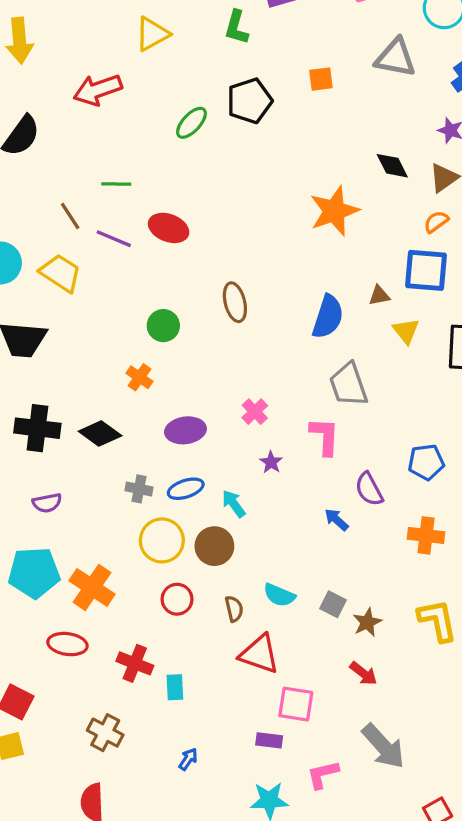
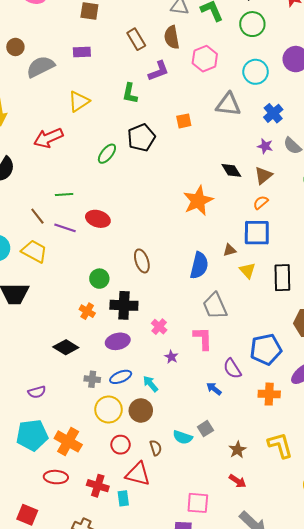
black cross: (37, 428) -> (124, 305), moved
blue pentagon: (426, 462) -> (266, 349), size x1.4
gray square: (333, 604) -> (205, 429), moved, turned 35
red triangle: (259, 654) -> (138, 474), moved

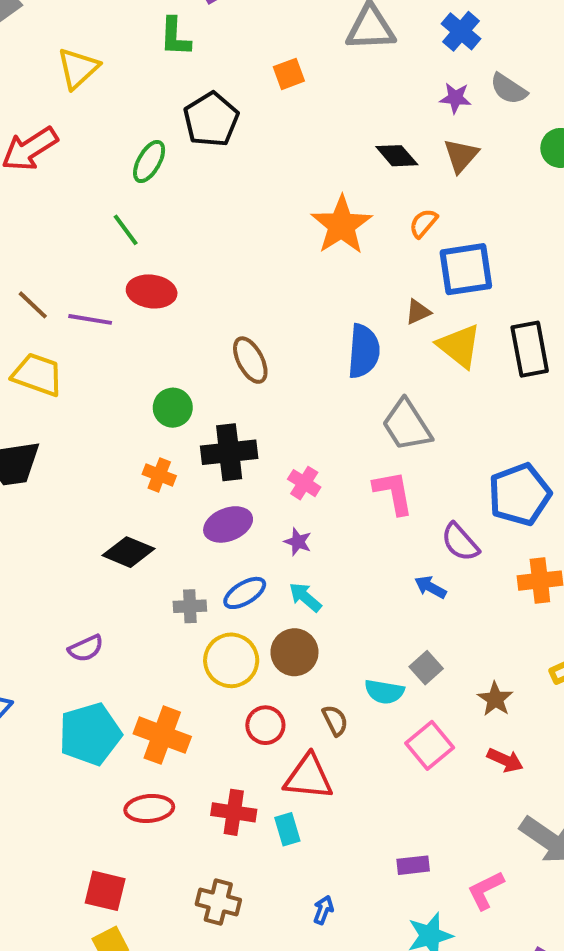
green line: (64, 195) -> (126, 230), moved, turned 66
orange semicircle: (261, 202) -> (423, 223), moved
yellow triangle: (247, 270) -> (459, 346), size x1.4
purple star: (171, 357) -> (298, 542), moved
pink square: (198, 503) -> (430, 745), moved, turned -35

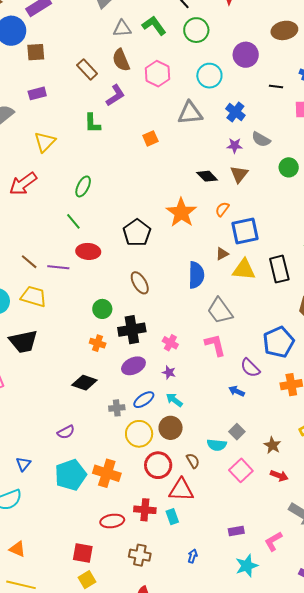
black pentagon: (211, 119) -> (137, 233), moved
yellow triangle: (459, 346) -> (244, 270), turned -30
red circle: (265, 725) -> (158, 465), size x1.4
red ellipse: (149, 808) -> (112, 521), moved

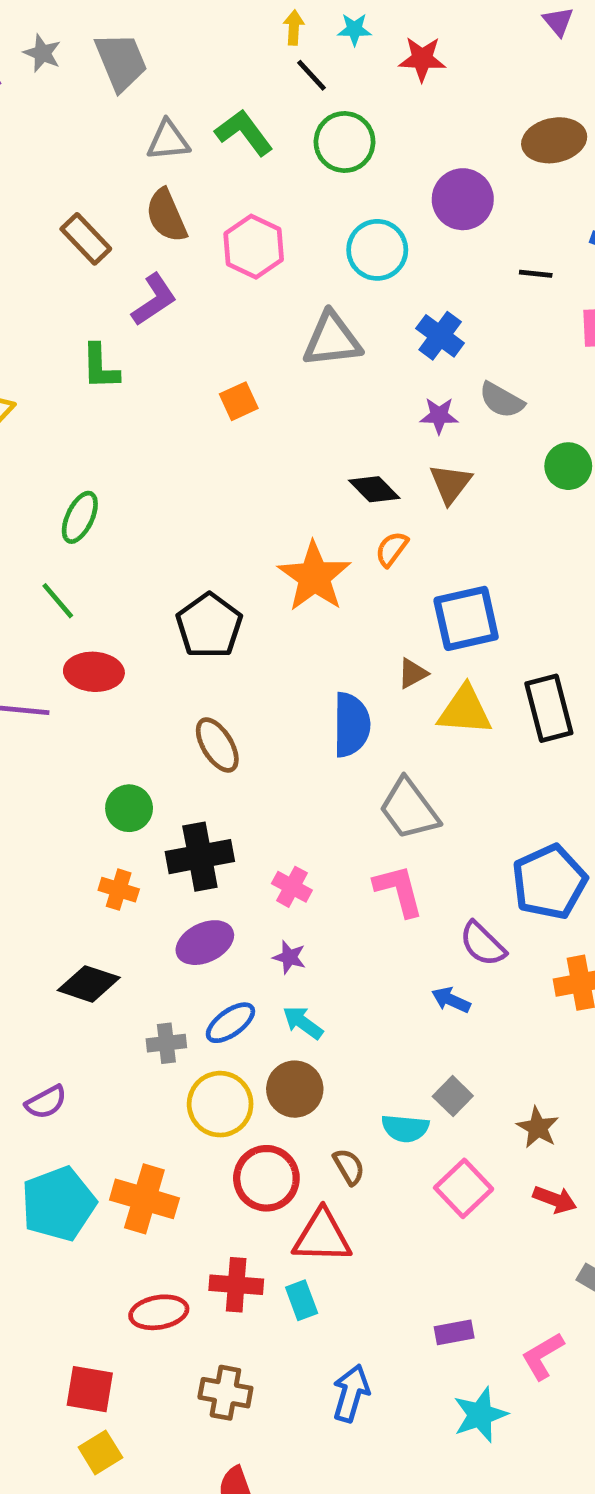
orange semicircle: (222, 209) -> (392, 549), moved
blue arrow: (193, 556) -> (351, 1393), size x1.6

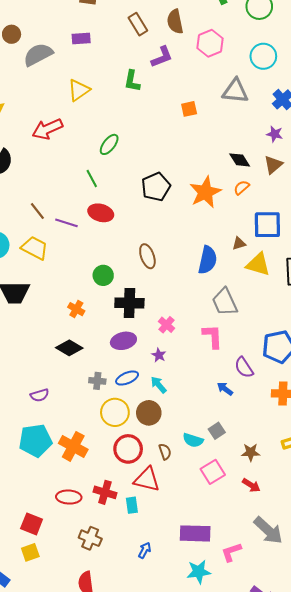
black pentagon: (209, 626) -> (156, 187), moved
orange cross: (119, 890) -> (76, 309), moved
brown star: (538, 1128) -> (251, 452), turned 30
purple rectangle: (454, 1332) -> (195, 533), size x1.8
blue arrow: (351, 1393) -> (145, 550), size x0.7

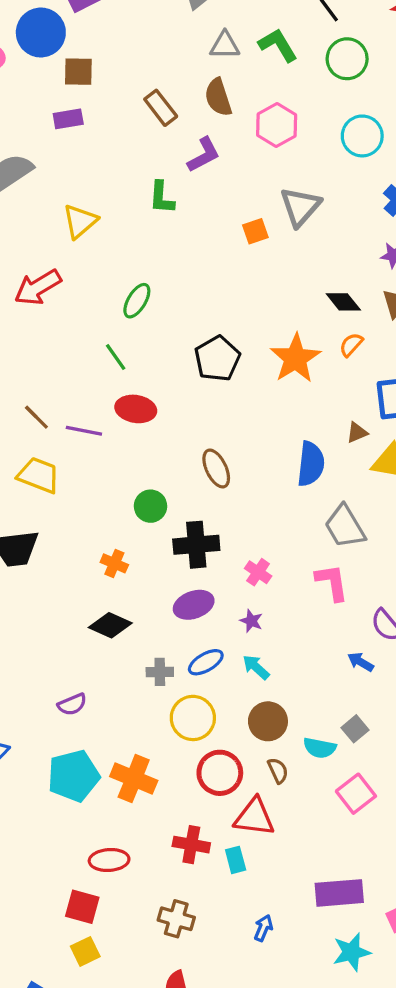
purple rectangle: (81, 38) -> (68, 119), moved
gray triangle: (235, 91) -> (300, 207), moved, turned -48
brown circle: (149, 413) -> (268, 721), moved
red ellipse: (69, 497) -> (109, 860), moved

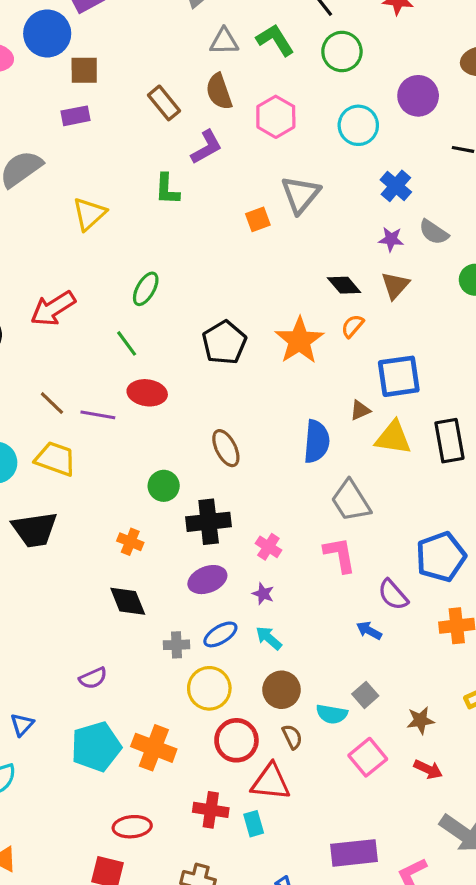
red arrow: (38, 287) -> (53, 308), moved
black diamond: (110, 625) -> (128, 601), turned 45

